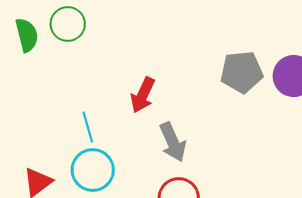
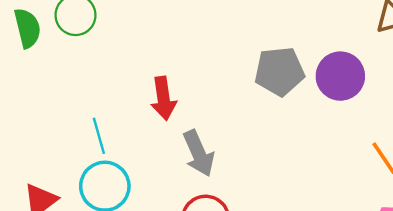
red arrow: (143, 95) -> (163, 98), turned -33

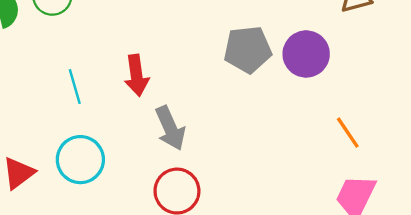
cyan line: (99, 136) -> (75, 87), moved

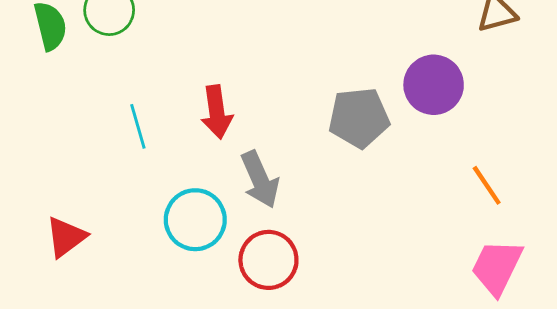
gray pentagon: (248, 49) -> (359, 118), moved
cyan circle: (80, 160) -> (195, 220), moved

